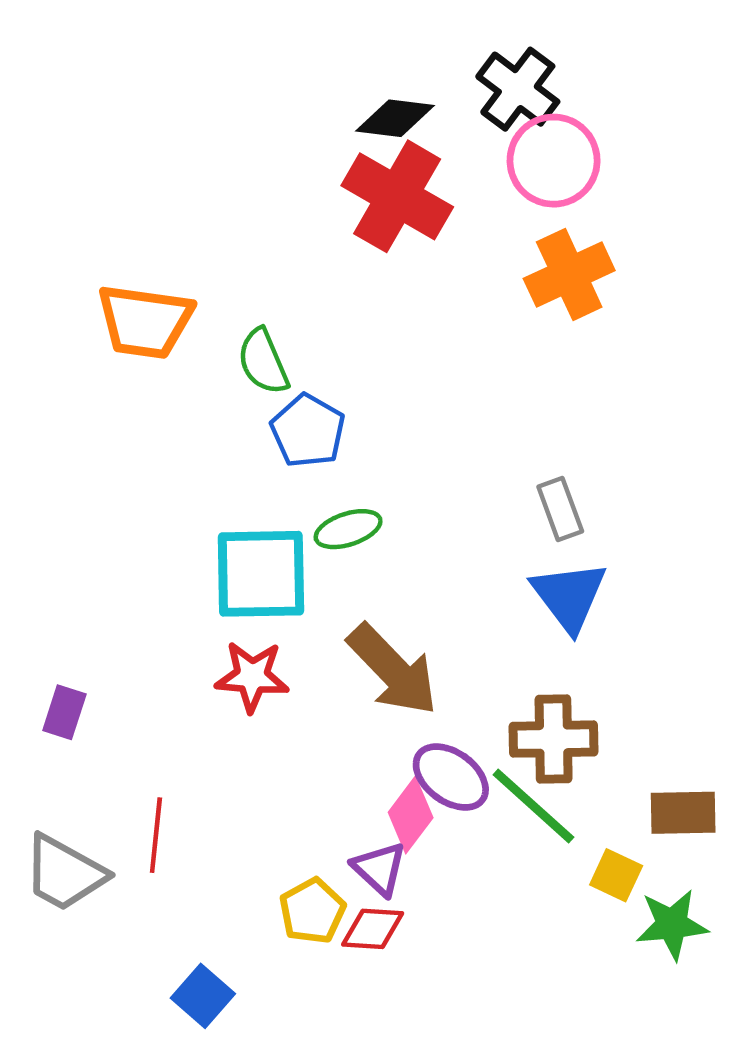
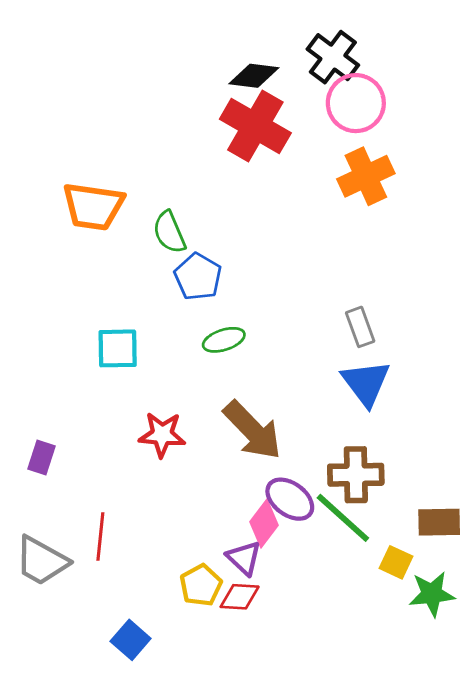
cyan square: (261, 574) -> (118, 348), moved, size x0.7

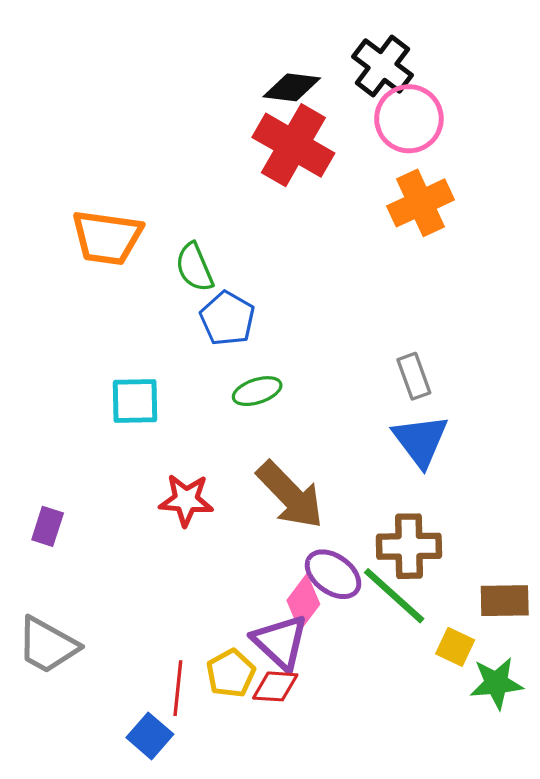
red line: (100, 536) -> (178, 688), moved
purple triangle: (244, 558) -> (280, 642), size x1.4

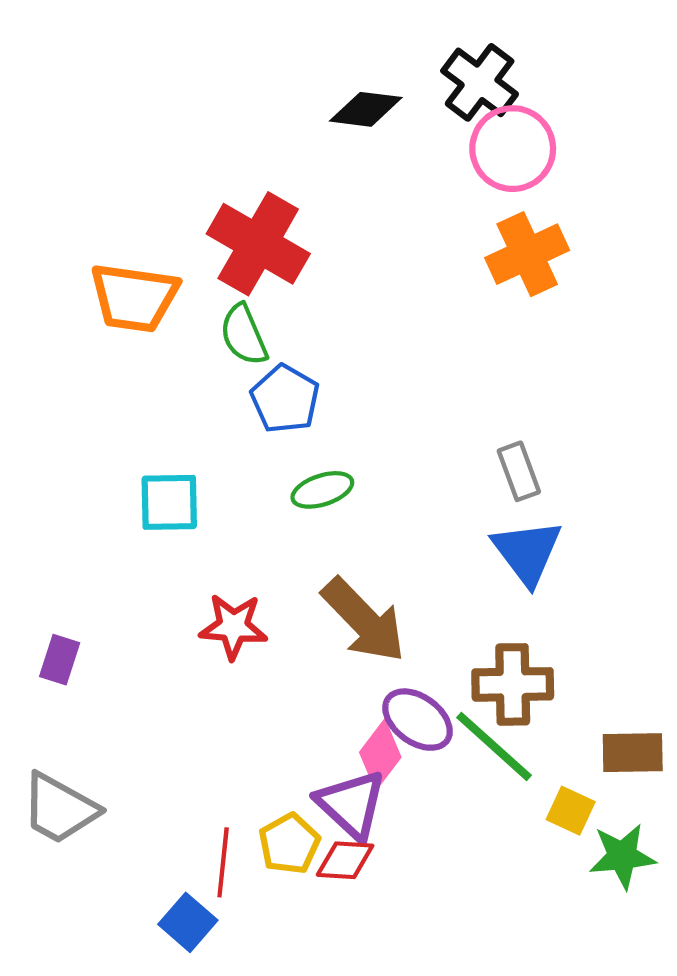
red cross: (293, 145) -> (258, 244), moved

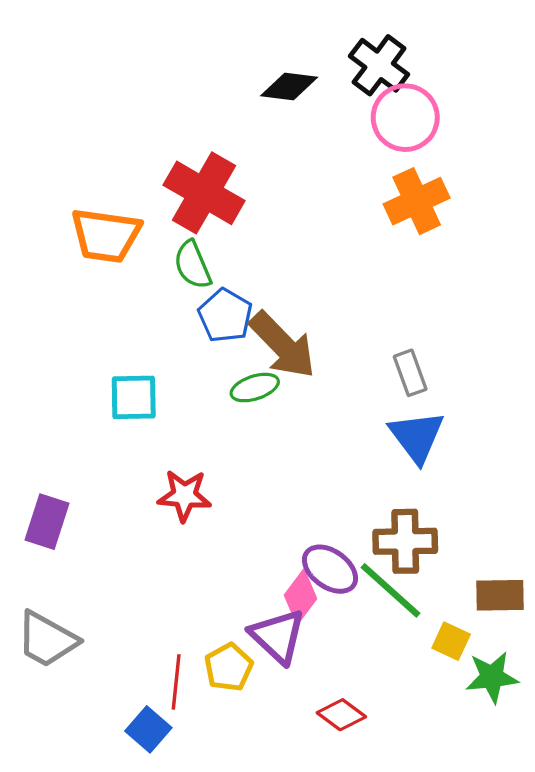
brown arrow: (364, 620) -> (283, 345), moved
purple rectangle: (60, 660) -> (47, 522), size x1.4
red diamond: (345, 860) -> (341, 715), moved, turned 33

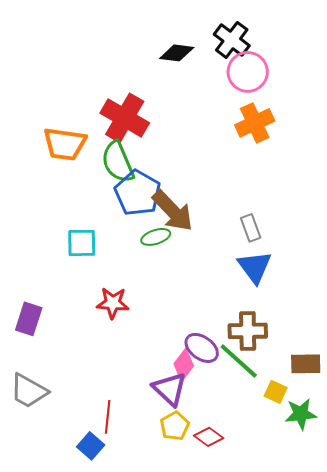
green semicircle: (193, 265) -> (118, 162), size x1.4
blue pentagon: (225, 316) -> (138, 193), size x1.4
yellow pentagon: (229, 667) -> (175, 426), moved

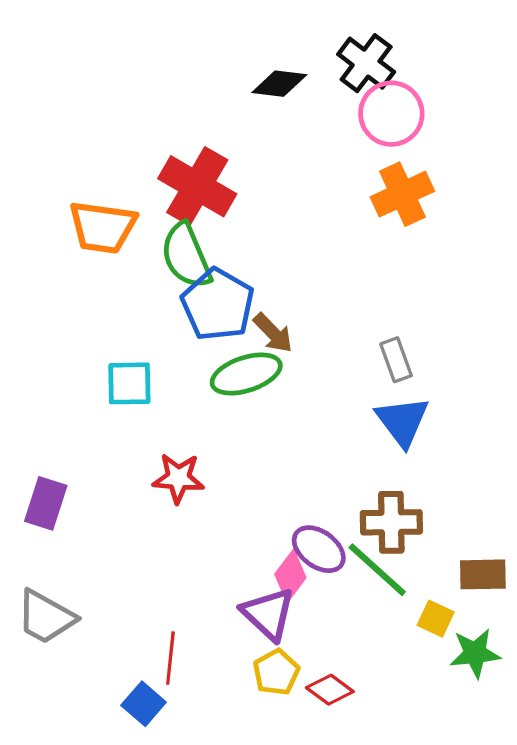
brown arrow: (173, 211) -> (273, 333), size x0.6
green ellipse: (156, 237) -> (246, 374), size x1.5

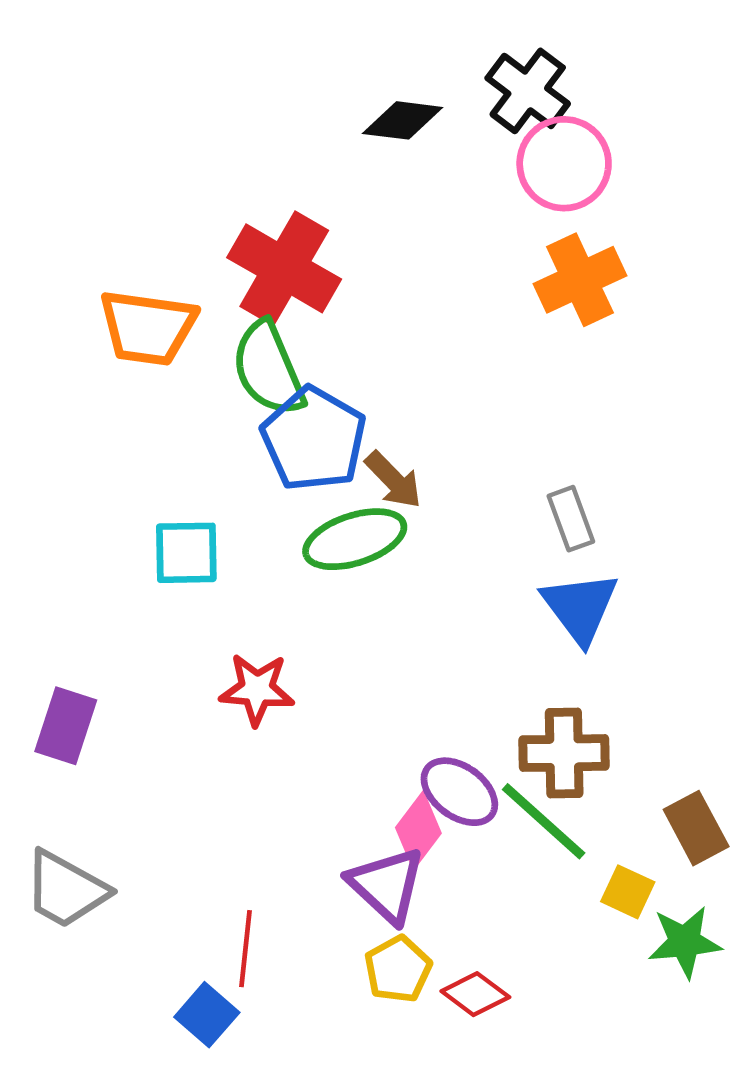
brown rectangle: (483, 574) -> (696, 828), turned 63

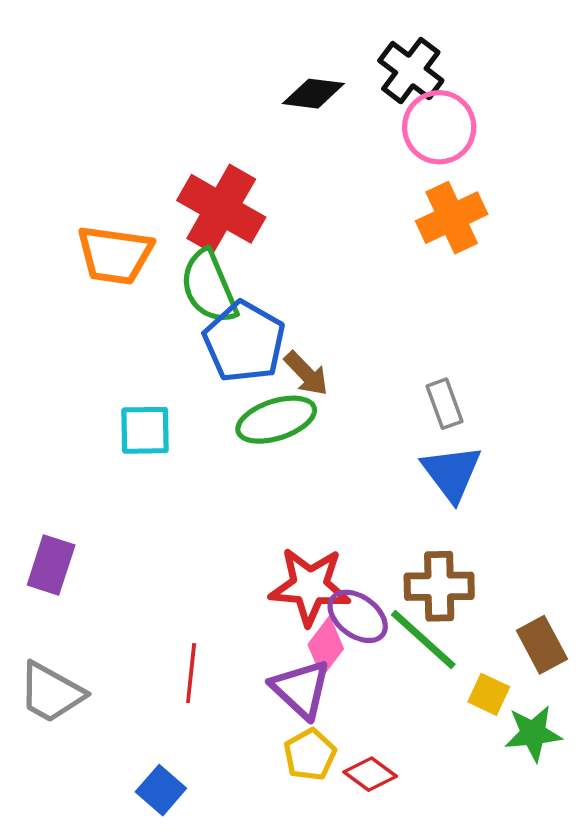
red star: (257, 689) -> (310, 586), moved, size x1.4
red line: (246, 949) -> (191, 673), moved

